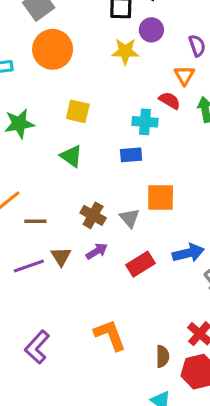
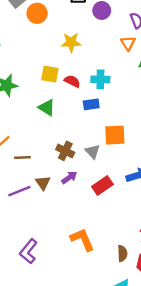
orange circle: (53, 49) -> (37, 13), moved, size x0.7
yellow star: (125, 51) -> (71, 42), moved
red semicircle: (170, 100) -> (72, 81), moved

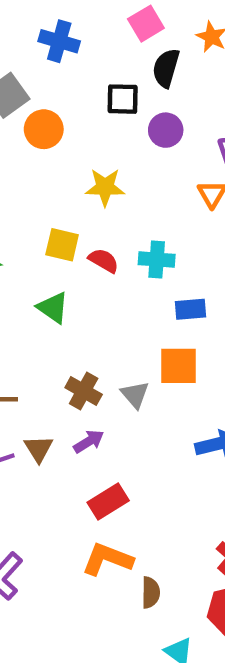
blue rectangle: (91, 104) -> (191, 309), moved
red rectangle: (102, 185) -> (108, 501), moved
orange L-shape: (82, 239) -> (107, 559), turned -48
brown semicircle: (122, 253) -> (151, 592), moved

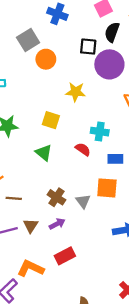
purple circle: (166, 130) -> (109, 64), size x1.6
red semicircle: (104, 260) -> (83, 149), moved
orange L-shape: (107, 559) -> (31, 268), moved

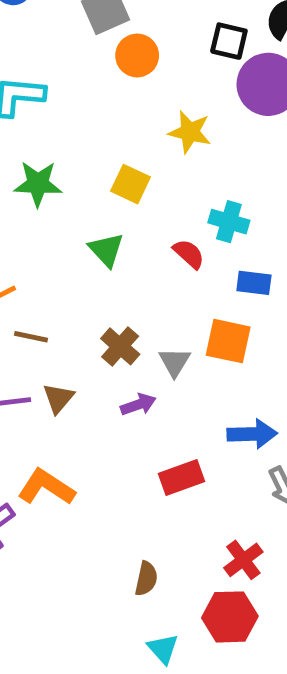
purple arrow: (57, 224) -> (138, 405), moved
red rectangle: (65, 256) -> (182, 478), moved

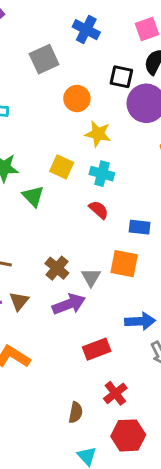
orange circle: (137, 55) -> (77, 99), moved
cyan cross: (229, 222) -> (102, 174), moved
green triangle: (106, 250) -> (33, 196), moved
purple arrow: (138, 405) -> (69, 304), size x1.5
red cross: (243, 560) -> (115, 393), moved

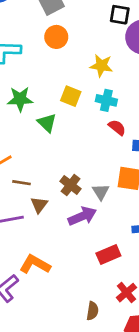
orange circle: (77, 99) -> (56, 37), moved
red semicircle: (99, 210) -> (117, 127), moved
brown triangle: (19, 301) -> (39, 205), moved

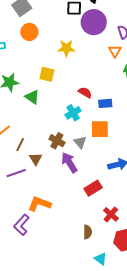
cyan cross: (106, 100) -> (73, 113), moved, turned -35
brown line: (21, 183) -> (20, 145), turned -64
purple arrow: (82, 216) -> (69, 162), turned -90

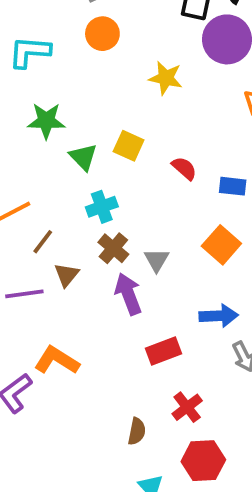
yellow square: (47, 74) -> (129, 146), moved
blue rectangle: (105, 103) -> (233, 186), moved
cyan cross: (73, 113) -> (102, 207), moved
orange square: (100, 129) -> (221, 245), moved, turned 30

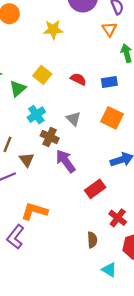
yellow square: (129, 146) -> (42, 75), turned 30
green triangle: (83, 157) -> (18, 89), turned 48
gray triangle: (156, 260) -> (73, 119), moved

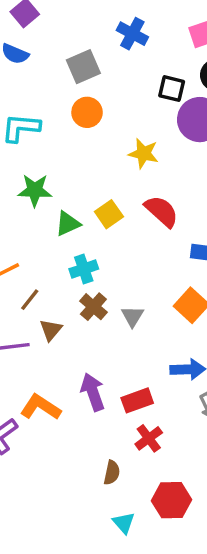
red semicircle: (78, 79) -> (162, 211), moved, size x1.5
gray triangle: (73, 119) -> (133, 316), moved
purple arrow: (66, 161) -> (93, 392), moved
red cross: (118, 218) -> (149, 438), moved

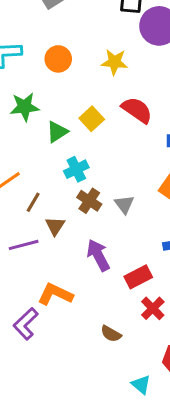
orange circle: (87, 112) -> (58, 59), moved
purple arrow: (93, 392) -> (98, 255), moved
brown semicircle: (112, 473) -> (111, 334), moved, turned 115

